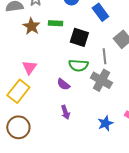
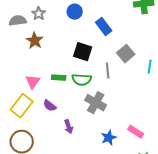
green rectangle: (55, 23) -> (59, 78), moved
gray cross: (101, 80) -> (96, 103), moved
purple semicircle: (63, 84) -> (50, 106), moved

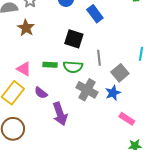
gray square: (126, 54) -> (120, 73), moved
pink triangle: (33, 82) -> (24, 69), turned -35
purple arrow: (69, 127) -> (60, 114), size x1.6
blue star: (109, 138) -> (113, 93), moved

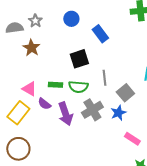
black square: (74, 39) -> (79, 59), turned -36
gray cross: (87, 90) -> (92, 110), turned 30
purple semicircle: (41, 93) -> (44, 104), moved
purple arrow: (60, 114) -> (65, 114), moved

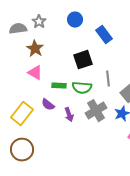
pink triangle: (29, 89) -> (35, 73), moved
purple arrow: (65, 114) -> (69, 115), size x0.6

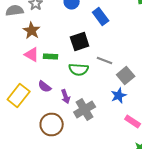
gray line: (108, 79) -> (105, 60), turned -63
green rectangle: (59, 86) -> (51, 56), moved
gray cross: (96, 111) -> (85, 110), moved
brown circle: (22, 150) -> (52, 124), moved

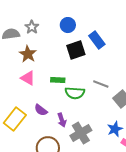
black square: (80, 42) -> (76, 50), moved
green rectangle: (51, 56) -> (58, 80), moved
blue star: (119, 96) -> (115, 129), moved

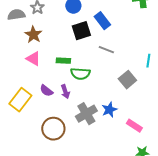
gray line: (101, 84) -> (106, 50), moved
purple arrow: (62, 120) -> (65, 92), moved
blue star: (115, 129) -> (109, 110), moved

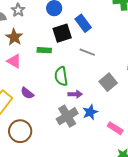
green rectangle: (63, 61) -> (44, 50), moved
green semicircle: (80, 74) -> (61, 76), turned 78
purple arrow: (65, 92) -> (75, 94), moved, turned -72
brown circle: (53, 129) -> (20, 131), moved

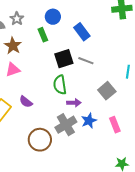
black square: (62, 33) -> (64, 59), moved
green rectangle: (44, 50) -> (43, 35), moved, turned 64
pink triangle: (14, 61) -> (13, 70), turned -49
pink rectangle: (115, 128) -> (115, 125), moved, turned 35
brown circle: (20, 131) -> (40, 140), moved

